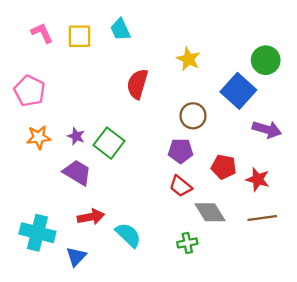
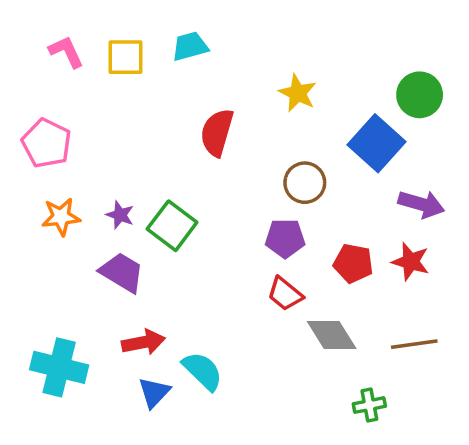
cyan trapezoid: (120, 30) -> (190, 46), turned 100
red star: (258, 179) -> (411, 262), moved
green cross: (187, 243) -> (369, 405), moved
blue triangle: (76, 257) -> (154, 392), moved

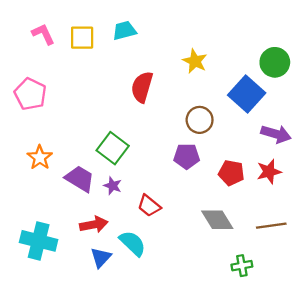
purple star: (120, 215) -> (113, 186), moved
orange star: (61, 217) -> (40, 158), moved, turned -30
red star: (411, 262) -> (269, 172), turned -30
red trapezoid: (285, 294) -> (149, 206), moved

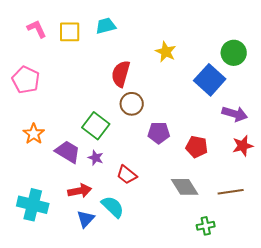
brown circle: (200, 120) -> (132, 104), moved
red star: (269, 172) -> (243, 146), moved

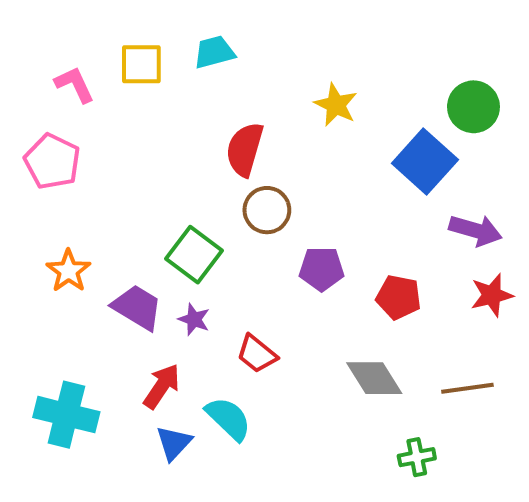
pink L-shape: (37, 29) -> (75, 85), moved
red arrow: (80, 191) -> (162, 386), turned -45

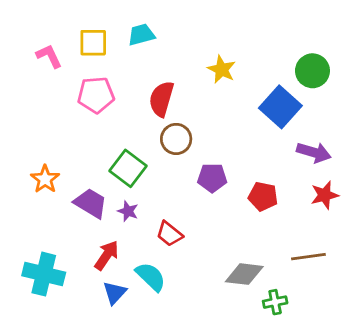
pink pentagon: (52, 161) -> (96, 95), moved, turned -30
gray diamond: (374, 378) -> (244, 274), moved, turned -51

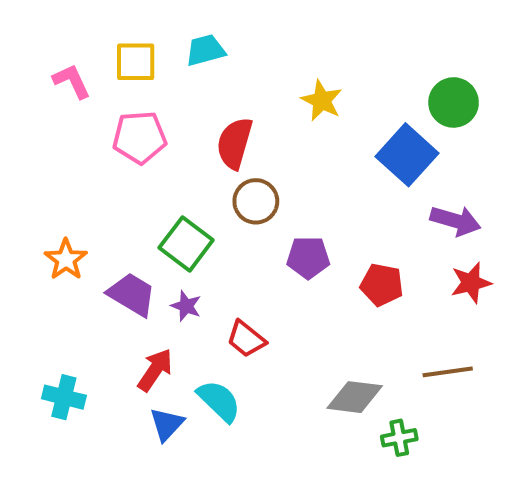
cyan cross: (44, 274) -> (64, 397), size x0.7

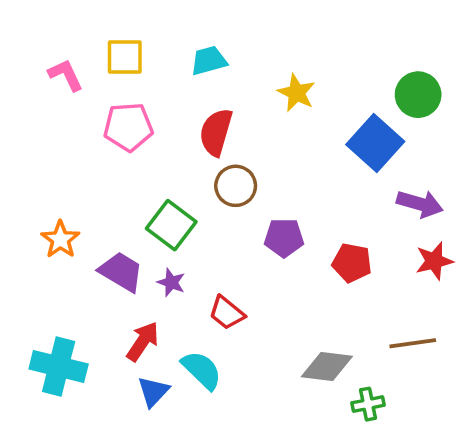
cyan trapezoid: (205, 50) -> (209, 61), moved
cyan cross: (64, 397) -> (59, 367), size x1.4

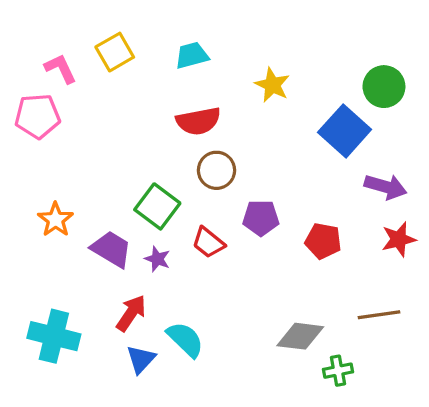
yellow square: (125, 57) -> (115, 52), turned -30
pink pentagon: (128, 127) -> (37, 116), moved
red semicircle: (216, 132) -> (198, 121), turned -117
red trapezoid: (227, 313) -> (208, 243), moved

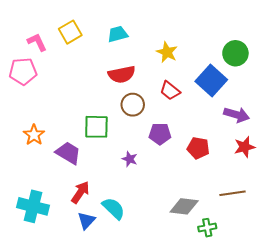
green square: (157, 206) -> (96, 127), turned -36
red trapezoid: (208, 243) -> (170, 91), moved
purple star: (157, 259) -> (130, 159), moved

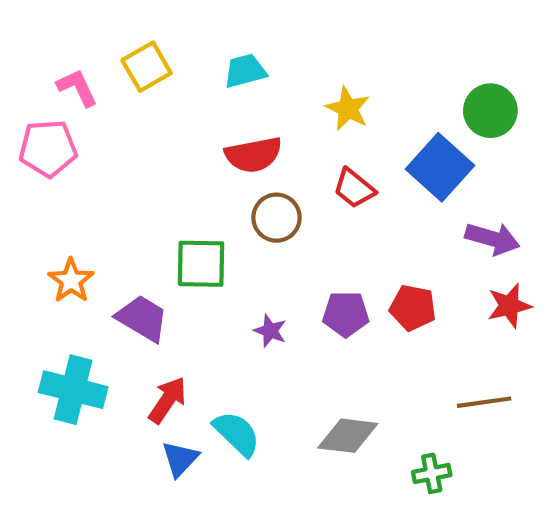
purple pentagon: (160, 134) -> (346, 314), moved
cyan cross: (33, 206) -> (73, 390), moved
gray diamond: (184, 206) -> (348, 436), moved

